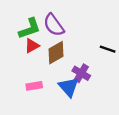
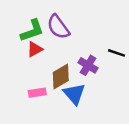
brown diamond: (56, 53) -> (61, 77), moved
purple cross: (81, 73) -> (88, 65), moved

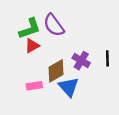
black line: (117, 53) -> (107, 58), moved, turned 70

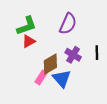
purple semicircle: (54, 25) -> (68, 24), moved, turned -120
pink rectangle: (34, 86) -> (41, 78), moved, turned -48

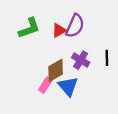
red triangle: (29, 41) -> (59, 30), moved

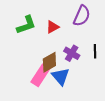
purple semicircle: (75, 26) -> (82, 16), moved
pink rectangle: (45, 85) -> (40, 75), size x1.5

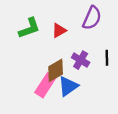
blue triangle: (61, 76) -> (68, 86), turned 36

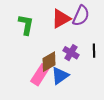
green L-shape: (29, 28) -> (26, 25), turned -60
red triangle: (59, 30) -> (61, 19), moved, size x1.5

